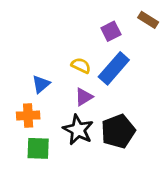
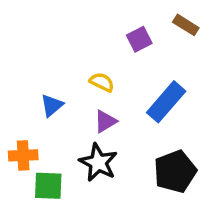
blue rectangle: (114, 68) -> (166, 102), moved
orange cross: (28, 115) -> (23, 155), moved
black pentagon: (118, 131) -> (175, 171), moved

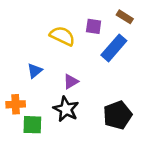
purple square: (139, 39) -> (94, 26), turned 35
yellow semicircle: (102, 82) -> (62, 36), moved, size x1.5
blue rectangle: (166, 102) -> (114, 48), moved

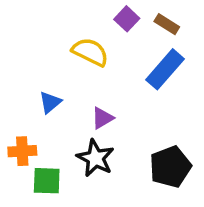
brown rectangle: (125, 17) -> (167, 24), moved
purple square: (94, 26) -> (127, 19), moved, turned 35

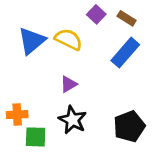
blue triangle: (50, 102) -> (32, 41), moved, size x1.6
purple triangle: (102, 118) -> (69, 84), moved

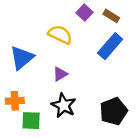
blue triangle: (32, 41) -> (22, 58), moved

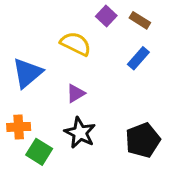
blue rectangle: (110, 46) -> (138, 58), size x0.7
green square: (31, 121) -> (39, 152), turned 30

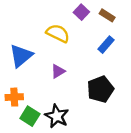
black star: (80, 133) -> (57, 116), moved
black pentagon: (143, 140) -> (100, 89), moved

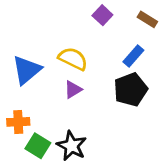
brown rectangle: (107, 15) -> (147, 19), moved
yellow semicircle: (58, 33) -> (73, 59), moved
black pentagon: (100, 89) -> (131, 90), moved

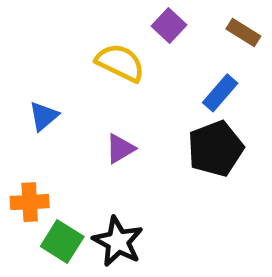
yellow semicircle: (73, 59) -> (120, 63), moved
blue triangle: (27, 70) -> (44, 116), size x0.6

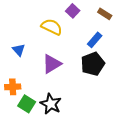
blue triangle: (44, 116) -> (19, 50), turned -32
purple triangle: (120, 149) -> (52, 64), size x1.5

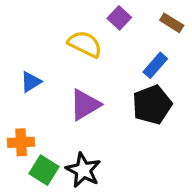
blue triangle: (19, 50) -> (31, 82), turned 40

